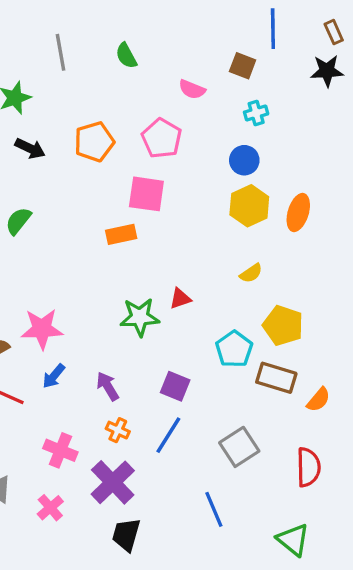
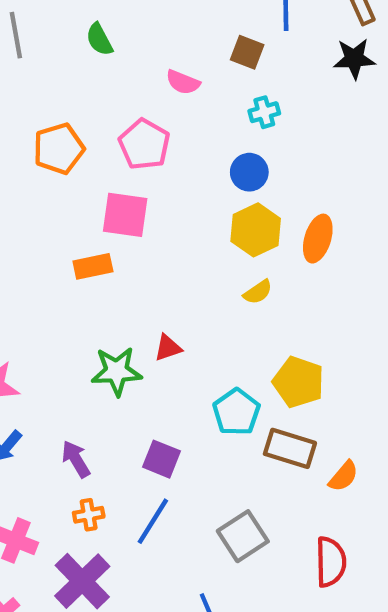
yellow semicircle: (251, 273) -> (258, 292), moved
orange cross: (118, 430) -> (89, 515), turned -35

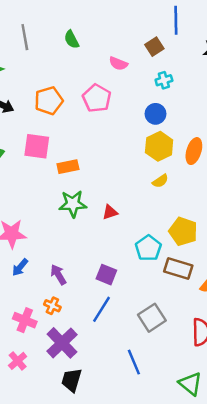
brown square: (247, 52) -> (154, 47), turned 36
pink square: (125, 215) -> (37, 146), moved
green star: (117, 371) -> (73, 204), moved
orange cross: (89, 515) -> (52, 306), moved, turned 35

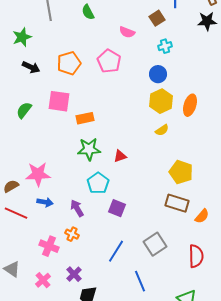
cyan pentagon: (148, 248) -> (98, 183), moved
blue arrow: (20, 267) -> (45, 202), turned -119
blue line: (102, 309) -> (116, 251), moved
purple cross: (62, 343) -> (74, 274), moved, size x0.6

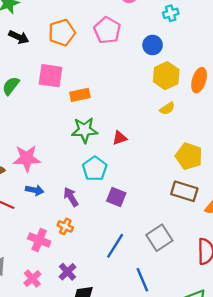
blue circle: (158, 74) -> (153, 45), moved

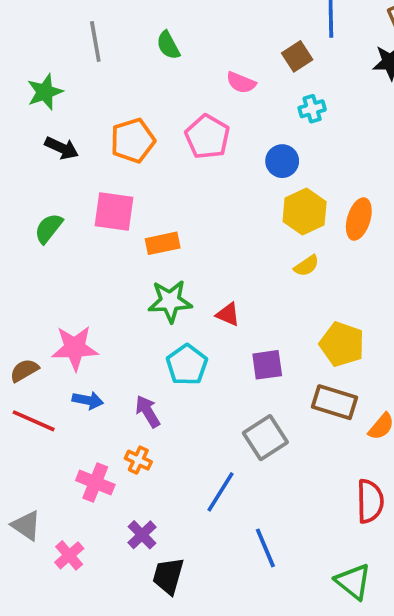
red triangle: (120, 138) -> (228, 314), turned 42
purple square: (116, 197) -> (267, 365), moved, turned -30
gray square: (159, 238) -> (265, 438), moved
pink cross: (32, 279) -> (69, 555), moved

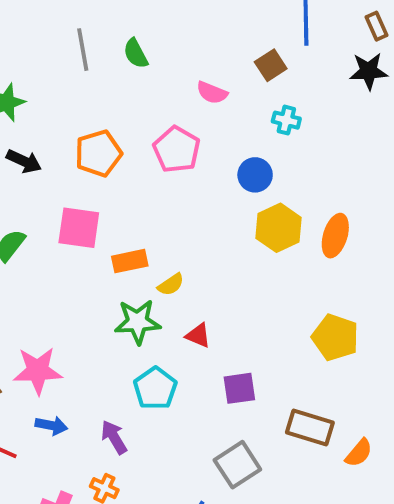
gray line: (95, 41) -> (83, 50), moved
cyan cross: (312, 109) -> (286, 120), turned 30
yellow semicircle: (306, 266) -> (171, 285), moved
yellow pentagon: (342, 344) -> (335, 337), moved

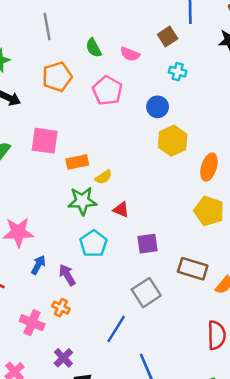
green semicircle: (136, 54) -> (94, 48), moved
orange pentagon: (98, 153) -> (57, 77), moved
orange ellipse: (335, 236) -> (209, 167), moved
blue arrow: (51, 426) -> (38, 265), moved, turned -72

